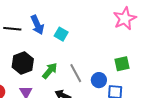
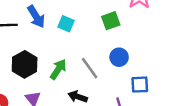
green square: (122, 64) -> (111, 21), moved
blue circle: (99, 80) -> (119, 57), moved

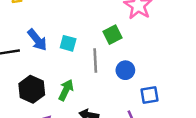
gray line: (90, 68) -> (95, 61), moved, turned 40

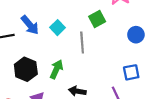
cyan square: (68, 43) -> (58, 28), turned 32
blue circle: (125, 70) -> (136, 35), moved

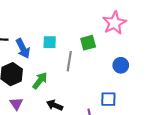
blue arrow: (30, 25) -> (23, 48), moved
cyan square: (58, 28) -> (50, 42), turned 32

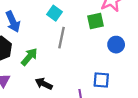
cyan square: (50, 42) -> (54, 13), moved, turned 32
green square: (88, 43) -> (95, 21), moved

